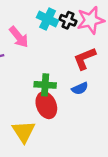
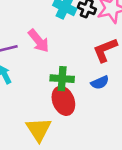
pink arrow: (19, 37) -> (39, 41), moved

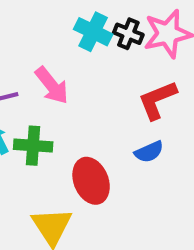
green cross: (62, 79) -> (33, 146), moved

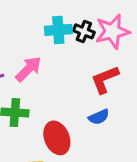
cyan cross: (93, 32) -> (58, 30), turned -30
pink arrow: (52, 86) -> (28, 69), turned -96

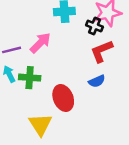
black cross: (84, 31) -> (94, 26), moved

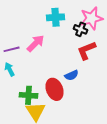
green cross: (30, 78) -> (29, 95), moved
blue semicircle: (97, 81) -> (72, 75), moved

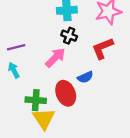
black cross: (81, 29) -> (69, 36), moved
pink arrow: (36, 43) -> (55, 58), moved

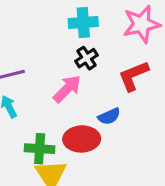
black cross: (69, 36) -> (86, 58), turned 35
red ellipse: (66, 93) -> (82, 139), turned -70

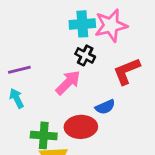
pink star: (142, 24) -> (111, 25), moved
black cross: (86, 58) -> (85, 55), turned -30

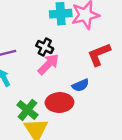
black cross: (85, 55) -> (45, 47), moved
green cross: (44, 135) -> (27, 110), turned 35

